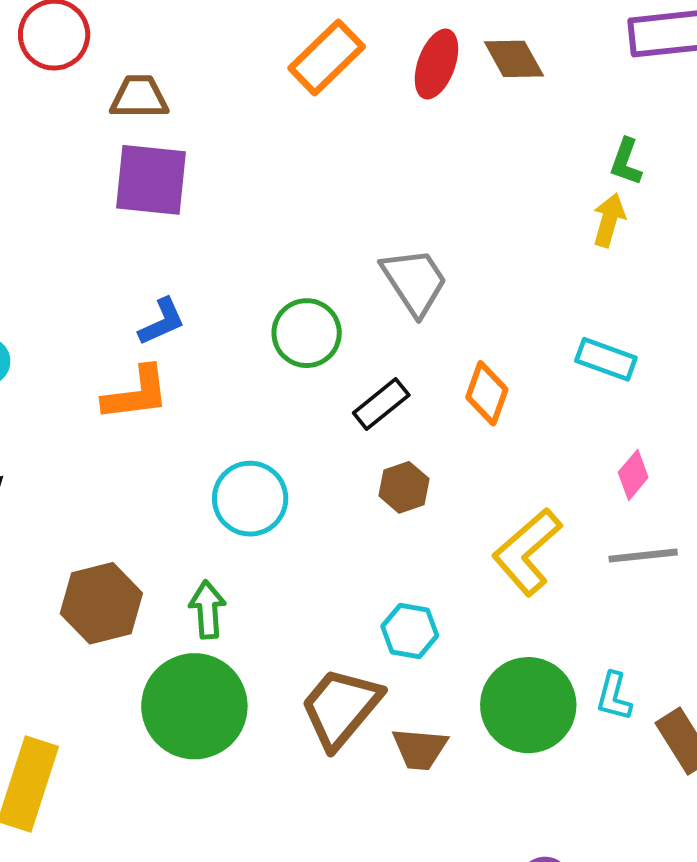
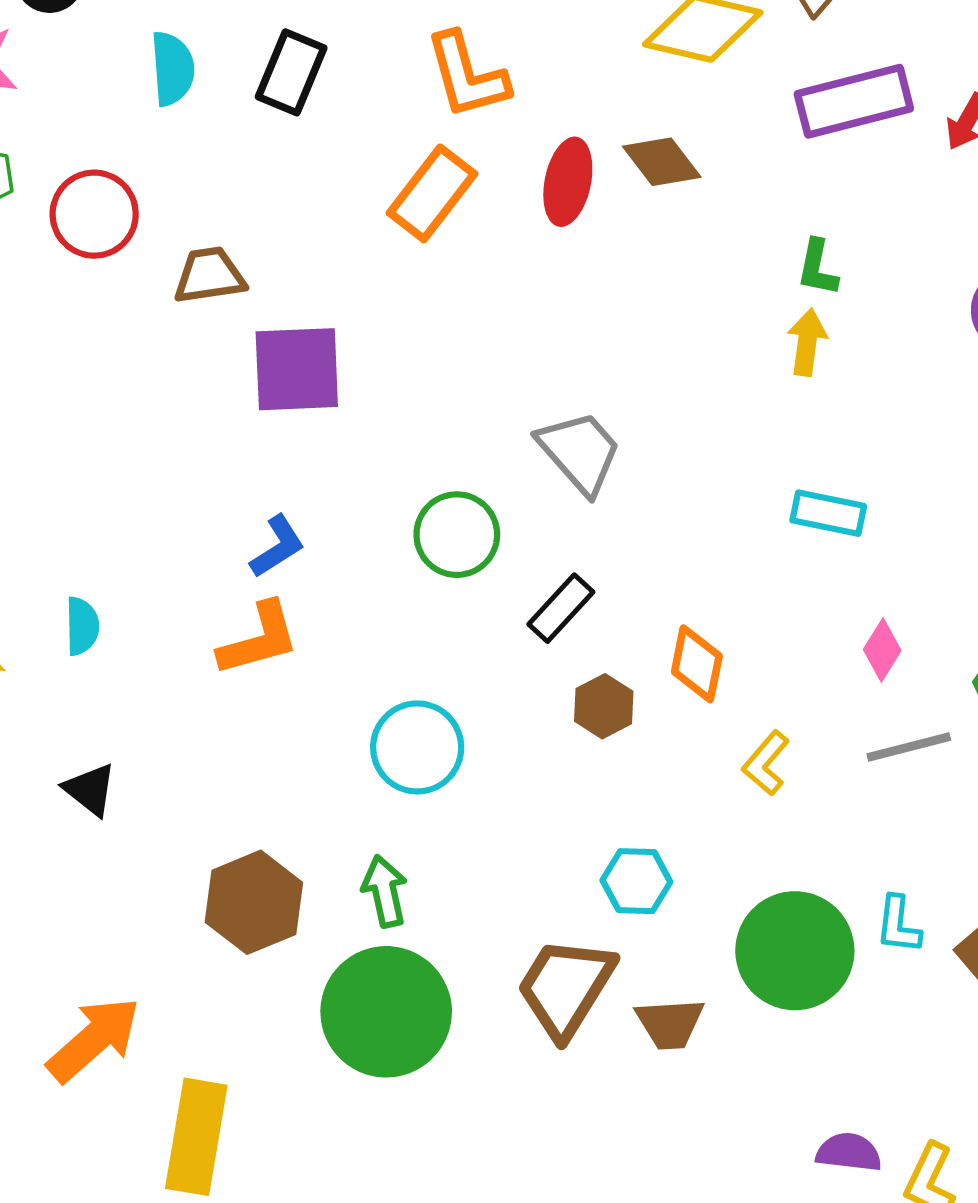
purple square: (151, 180) -> (297, 369), moved
orange diamond: (487, 393) -> (697, 664), moved
yellow L-shape: (527, 552) -> (766, 763), size x0.6

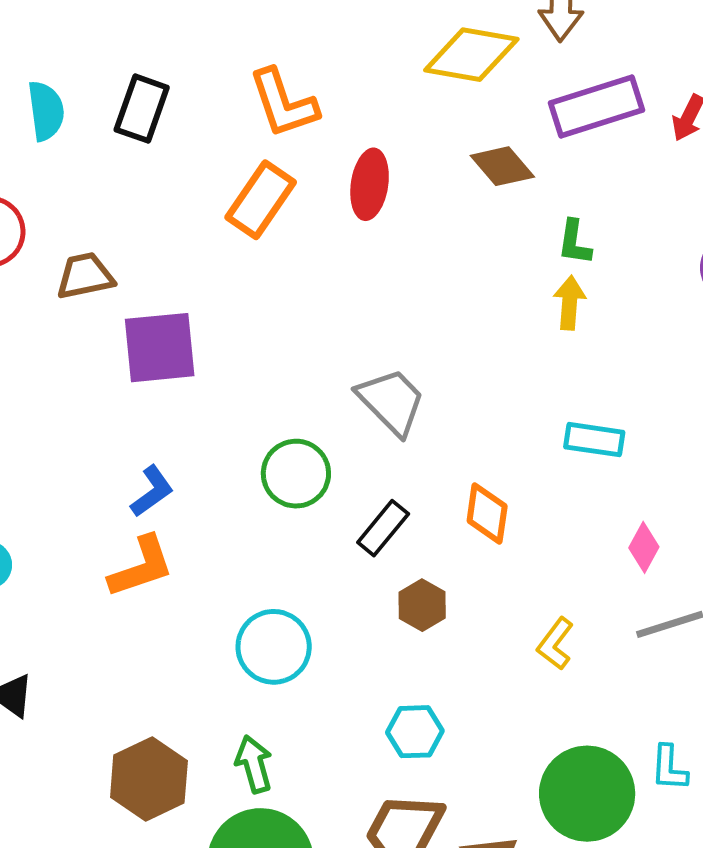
brown diamond: (662, 162) -> (502, 166), moved
orange diamond: (697, 664) -> (487, 513), moved
cyan hexagon: (636, 881) -> (415, 732), moved

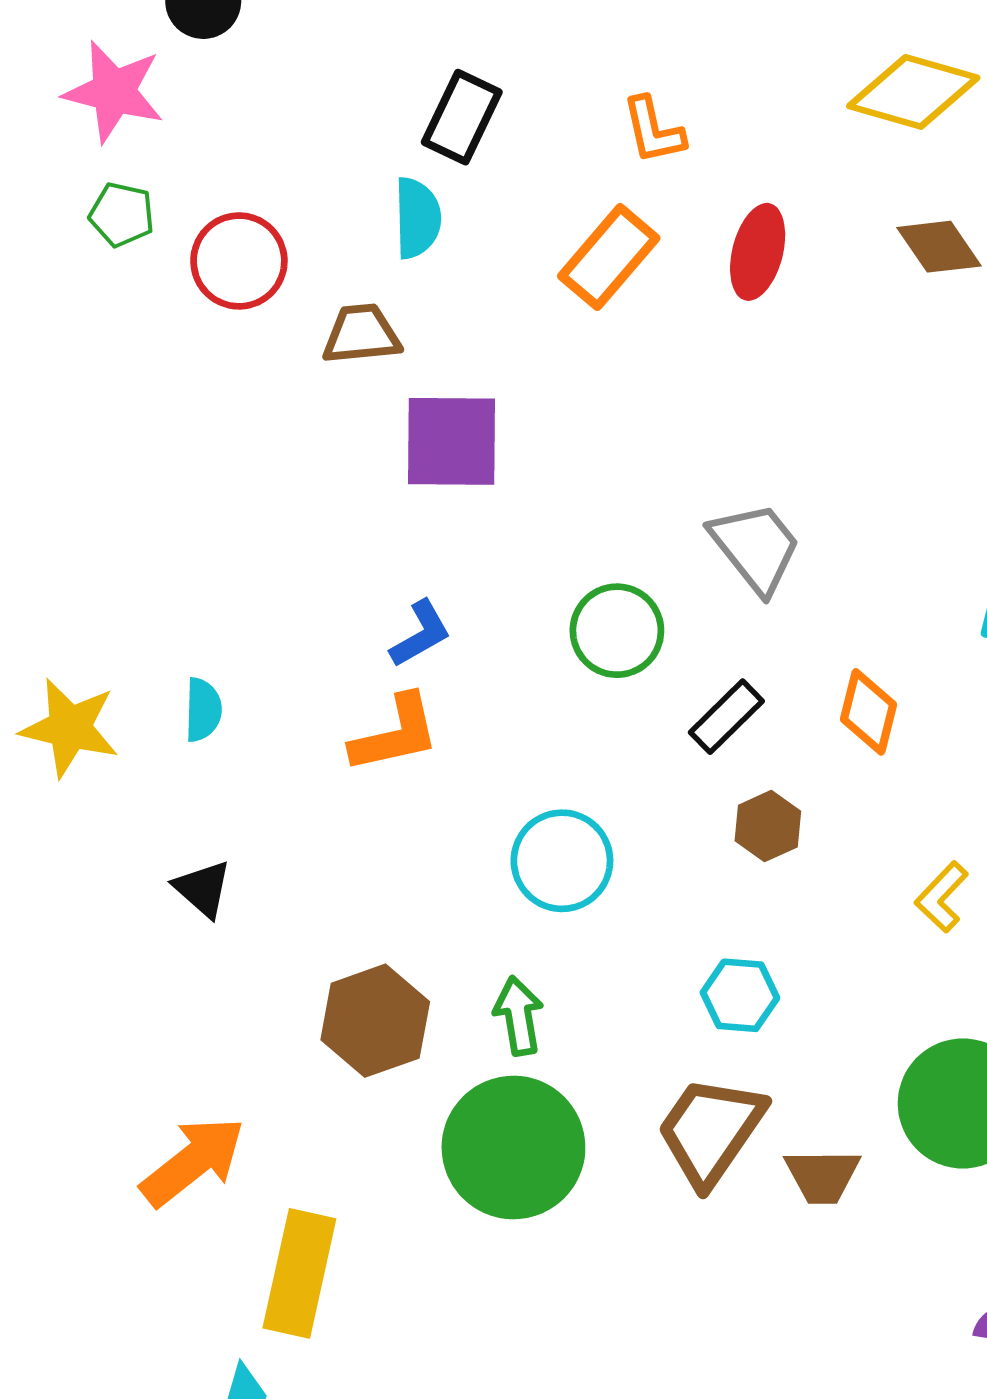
orange L-shape: (283, 103) -> (653, 130), size x0.7
cyan semicircle: (46, 111) -> (417, 218), moved

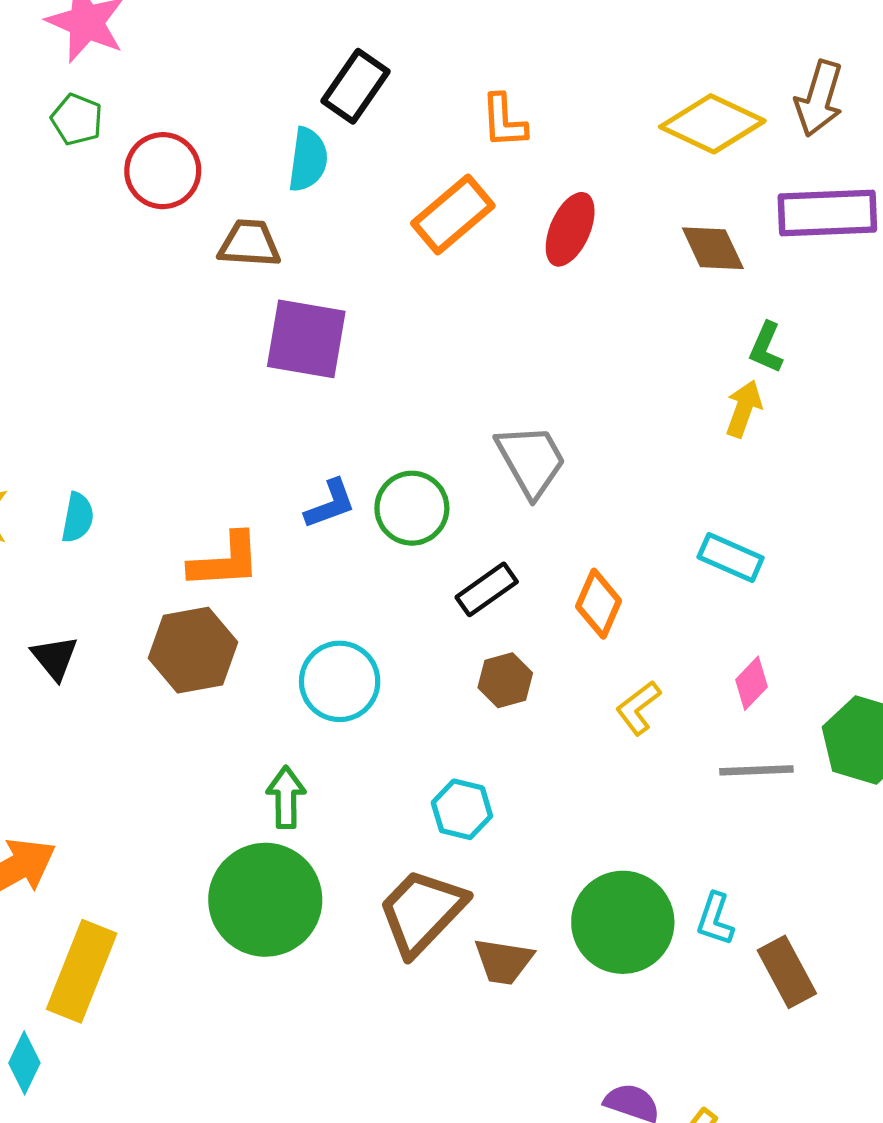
blue L-shape: (421, 634) -> (330, 504), moved
yellow L-shape: (942, 897) -> (638, 708), moved
brown hexagon: (375, 1021) -> (193, 650), moved

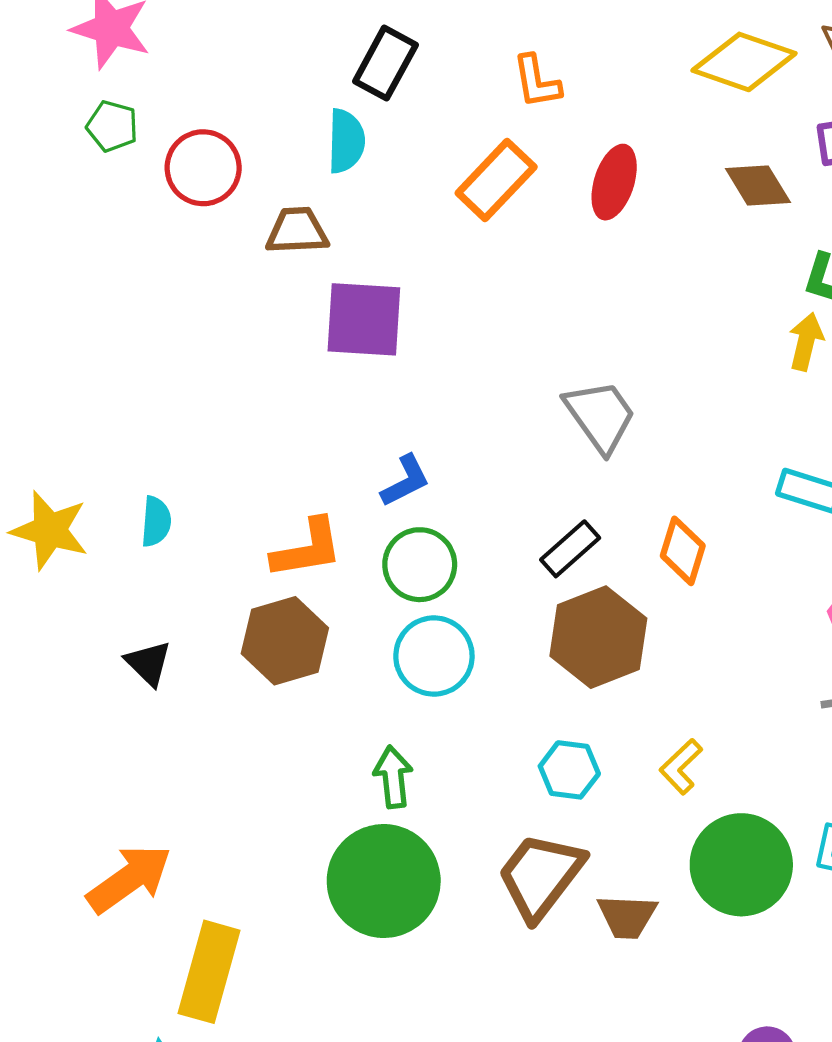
green circle: (412, 508) -> (420, 565), moved
brown hexagon: (505, 680) -> (598, 637), size x1.8
yellow L-shape: (638, 708) -> (681, 767), moved

